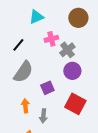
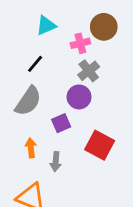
pink cross: (51, 39) -> (80, 43), moved
black line: (18, 45) -> (35, 64), moved
purple circle: (72, 71) -> (79, 97), moved

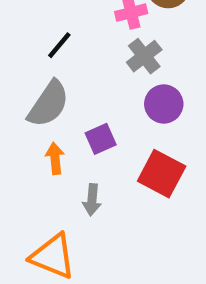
purple circle: (79, 97) -> (164, 104), moved
orange arrow: (31, 148) -> (55, 158), moved

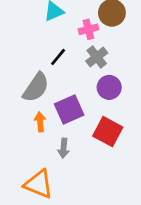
black line: (59, 45) -> (58, 57), moved
purple square: (101, 139) -> (69, 109), size x1.5

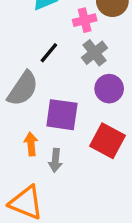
purple square: (69, 109) -> (62, 115), turned 32
orange arrow: (40, 122) -> (31, 144), moved

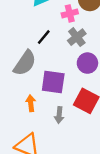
gray arrow: (55, 160) -> (59, 115), moved

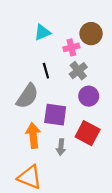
black line: (44, 37) -> (46, 71), turned -56
orange arrow: (31, 103) -> (33, 135), size x1.5

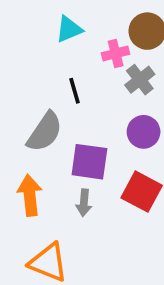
gray cross: (78, 71) -> (140, 80), moved
orange arrow: (33, 135) -> (30, 195), moved
gray arrow: (61, 147) -> (84, 203), moved

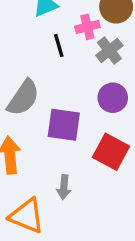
black line: (74, 91) -> (59, 45), moved
gray arrow: (84, 203) -> (64, 187), moved

